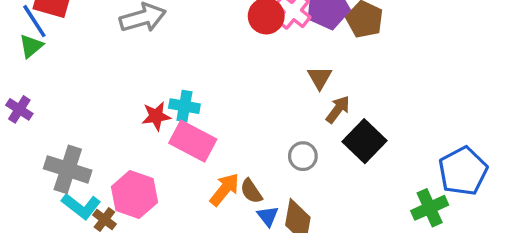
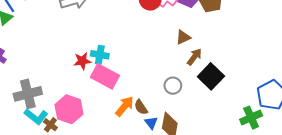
brown triangle: (320, 78) -> (183, 37), turned 35
gray cross: (68, 169) -> (28, 94), turned -32

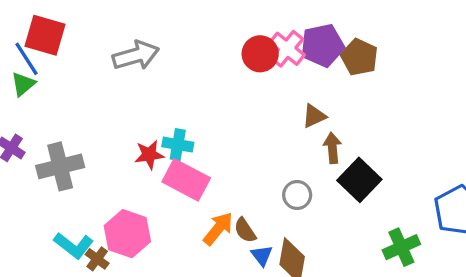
brown arrow: (194, 57) -> (332, 148), turned -42
gray cross: (28, 94) -> (60, 166), moved
green cross: (251, 118) -> (401, 247), moved

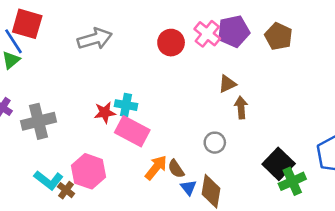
red circle: (260, 54) -> (171, 43), moved
brown pentagon: (359, 57) -> (279, 36), moved
black square: (359, 180) -> (279, 164), moved

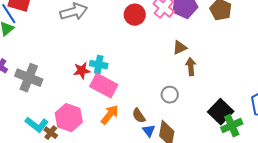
gray cross: (38, 121) -> (29, 78), turned 36
orange arrow: (156, 168) -> (110, 115), moved

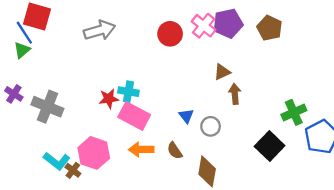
orange arrow: (110, 115) -> (141, 149), turned -130
green cross: (232, 126) -> (294, 112), moved
blue triangle: (149, 131) -> (186, 116), moved

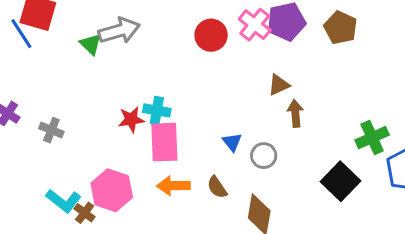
green triangle: (22, 50) -> (91, 44), moved, turned -36
gray cross: (47, 107) -> (51, 130), size x0.6
pink rectangle: (134, 116) -> (164, 142), turned 60

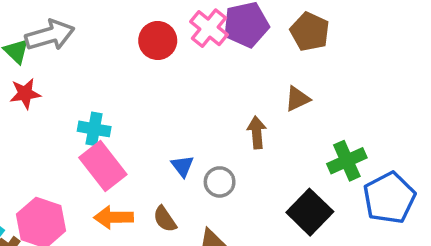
brown triangle: (279, 85) -> (297, 99), moved
red star: (131, 119) -> (25, 94), moved
pink rectangle: (164, 142) -> (103, 166), turned -36

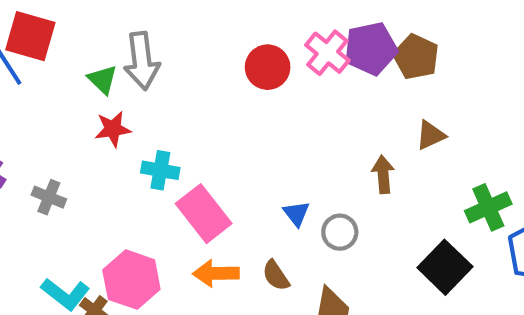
brown pentagon: (310, 32) -> (416, 57), moved
gray arrow: (50, 35) -> (142, 61), turned 99
cyan cross: (94, 129) -> (160, 170), moved

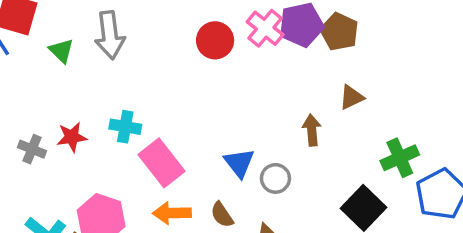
green triangle: (103, 80) -> (61, 51), moved
red star: (113, 129) -> (72, 137), moved
blue triangle: (296, 214) -> (239, 163), size x1.4

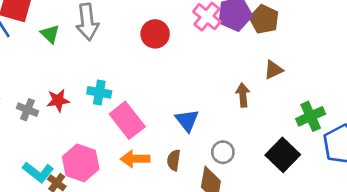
red circle: (215, 40) -> (155, 34), moved
gray circle: (275, 178) -> (223, 152), moved
brown semicircle: (222, 215) -> (174, 160), turned 42

